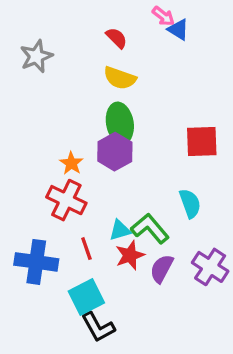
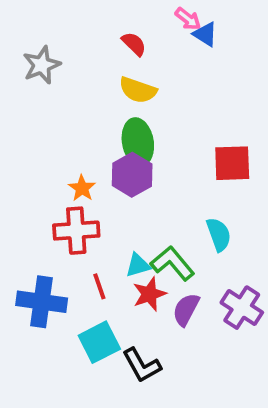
red cross: (66, 200) -> (76, 231), turned -30
black L-shape: (98, 327) -> (142, 365), moved

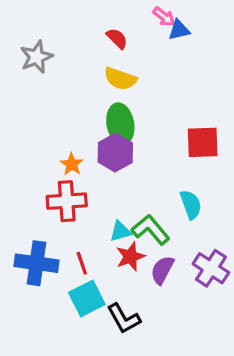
blue triangle: (205, 34) -> (179, 30), turned -45
red line: (99, 286) -> (82, 263), moved

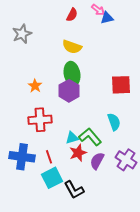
red semicircle: (117, 38) -> (72, 15), moved, turned 72
orange star: (72, 164) -> (35, 86), moved

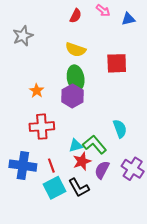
blue triangle: (107, 18) -> (128, 19), moved
red square: (121, 85) -> (117, 63), moved
black L-shape: (74, 190) -> (79, 188), moved

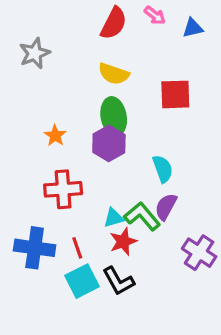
red semicircle: (76, 16) -> (114, 23), size x1.5
cyan semicircle: (120, 129) -> (163, 169), moved
purple semicircle: (102, 170) -> (166, 207), moved

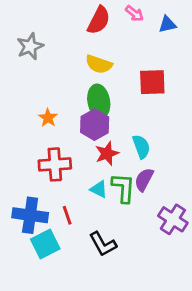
green L-shape: (142, 216) -> (123, 188), turned 44
cyan triangle: (114, 218) -> (99, 189), turned 42
red star: (123, 242) -> (107, 153), moved
cyan square: (82, 281) -> (45, 244), moved

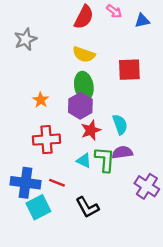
purple semicircle: (144, 180) -> (122, 152), turned 54
red line: (67, 215) -> (57, 183), turned -49

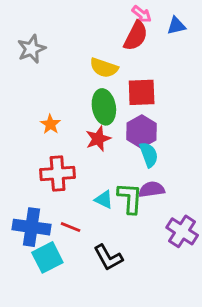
red semicircle: (84, 17) -> (136, 36), moved
red square: (129, 70) -> (142, 92), moved
purple hexagon: (80, 106) -> (142, 131), moved
red star: (91, 130) -> (98, 139), moved

